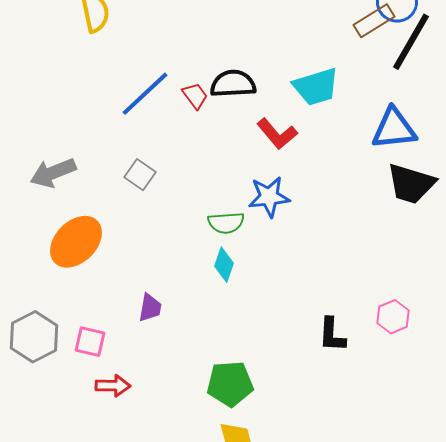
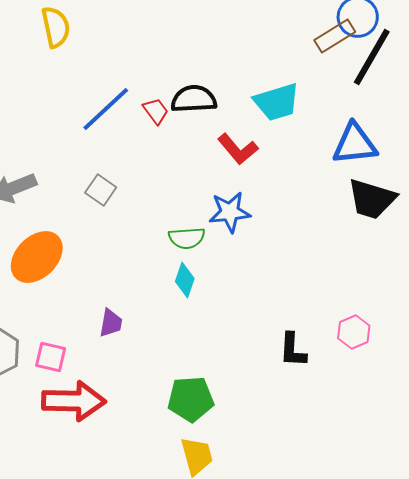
red arrow: (113, 386) -> (74, 401), size x1.8

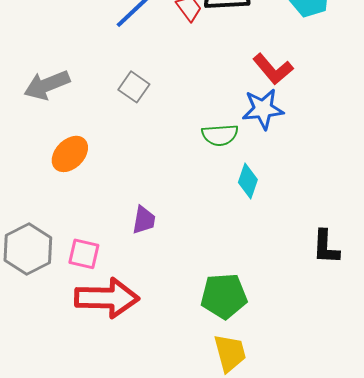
red L-shape: (238, 149) -> (273, 69), moved
orange ellipse: (37, 257) -> (70, 154), size x0.7
cyan diamond: (185, 280) -> (248, 181), moved

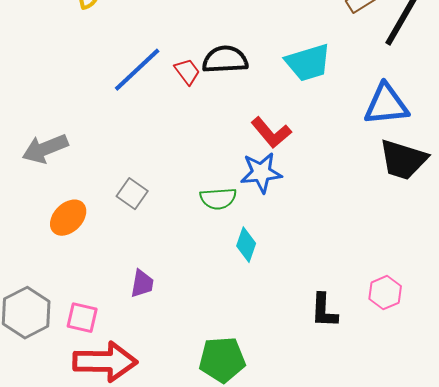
gray square: (134, 87) -> (132, 194), moved

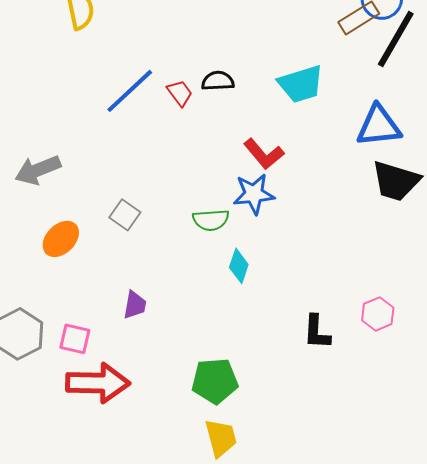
black semicircle: (225, 60) -> (218, 81), size x0.7

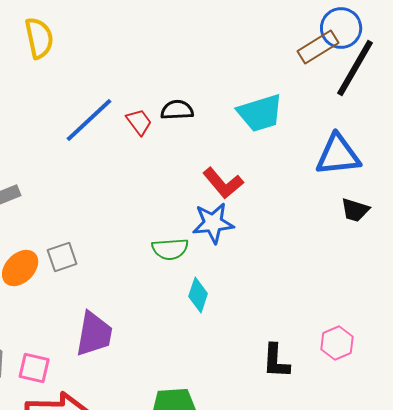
black trapezoid: (396, 181) -> (355, 210), size x0.6
gray square: (125, 215) -> (62, 257), moved, turned 36
purple trapezoid: (135, 305) -> (94, 334), size x1.6

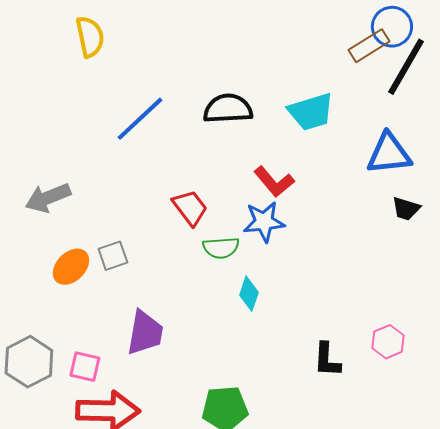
black semicircle: (177, 110) -> (228, 109), size x1.5
red trapezoid: (139, 122) -> (190, 208), moved, size x1.4

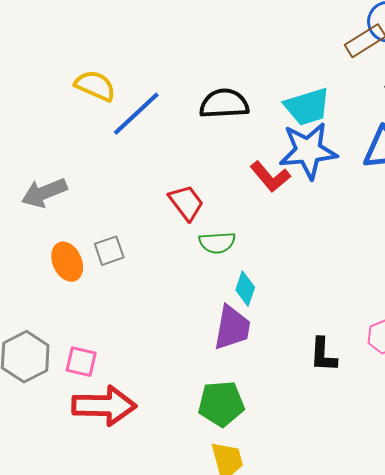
yellow semicircle: (90, 37) -> (95, 86), moved, turned -54
blue star: (264, 222) -> (308, 151), moved, size x1.4
orange ellipse: (71, 267) -> (67, 262), turned -69
purple trapezoid: (145, 333) -> (232, 328), moved

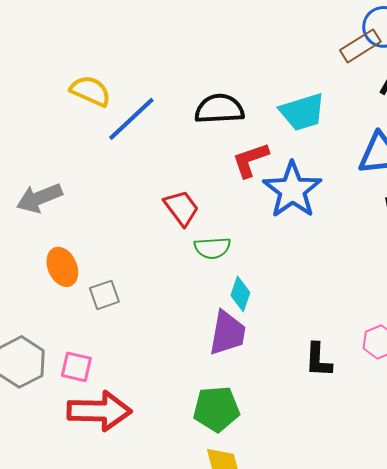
blue star: (308, 151) -> (292, 190), moved, turned -30
red L-shape: (270, 177) -> (250, 160), moved, turned 111
gray square: (109, 251) -> (104, 295), moved

